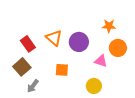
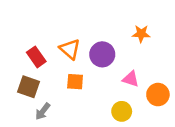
orange circle: (118, 48) -> (158, 95), moved
brown square: (22, 67) -> (28, 87), turned -30
orange square: (62, 70) -> (75, 82), moved

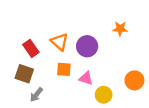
pink triangle: (131, 79) -> (86, 78), moved

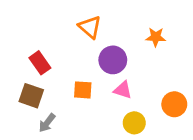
orange triangle: (59, 42) -> (90, 27), moved
pink triangle: (86, 78) -> (123, 90), moved

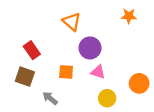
orange star: (156, 37) -> (129, 16), moved
gray arrow: (47, 123) -> (50, 98), moved, turned 91

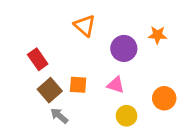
orange star: (129, 16) -> (157, 35), moved
purple circle: (90, 48) -> (124, 48), moved
brown square: (25, 77) -> (50, 90), moved, turned 30

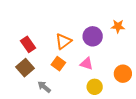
orange triangle: (85, 26) -> (63, 41), moved, turned 42
orange square: (78, 85) -> (58, 64), turned 32
brown square: (50, 90) -> (25, 68), moved

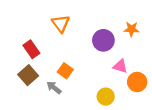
orange triangle: (63, 41) -> (61, 23), moved, turned -30
pink triangle: (87, 64) -> (120, 66), moved
gray arrow: (44, 87) -> (54, 88), moved

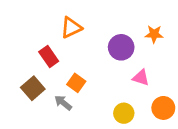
orange triangle: (61, 23) -> (71, 28), turned 42
red rectangle: (31, 49) -> (49, 57), moved
orange circle: (137, 82) -> (163, 108), moved

